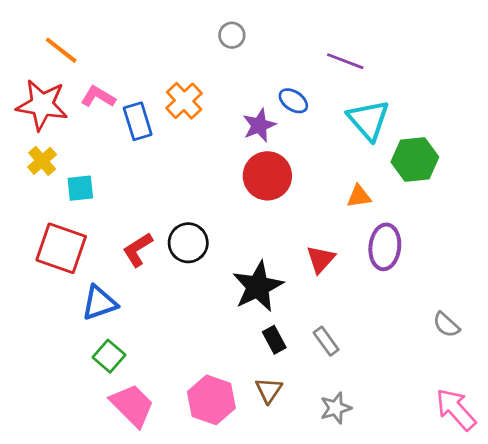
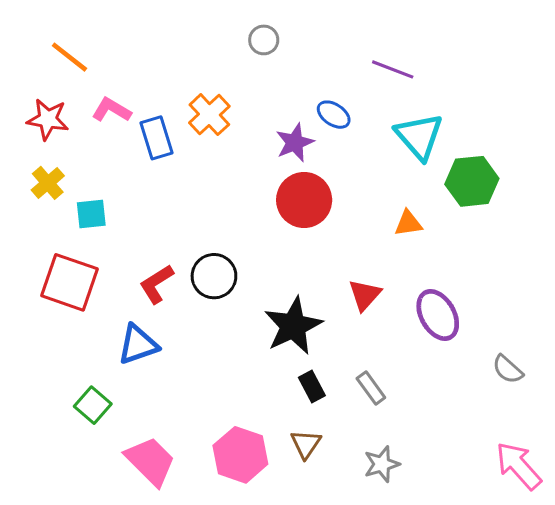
red star: (42, 105) -> (48, 119), size x0.7
purple ellipse: (385, 247) -> (438, 315), moved, turned -36
blue triangle: (99, 303) -> (138, 345), moved
green square: (109, 356) -> (93, 405), moved

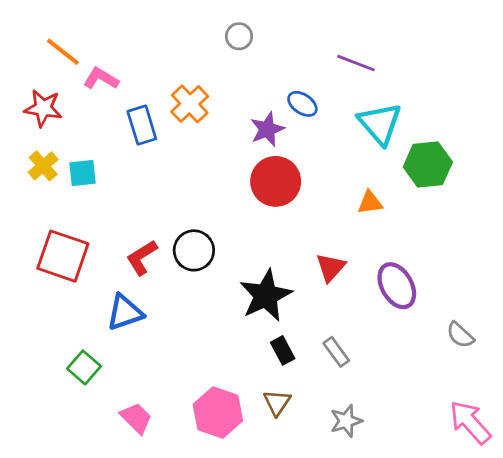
pink L-shape: (111, 110) -> (101, 79), moved
cyan square: (91, 214) -> (83, 173), moved
pink trapezoid: (150, 461) -> (136, 418), size x0.7

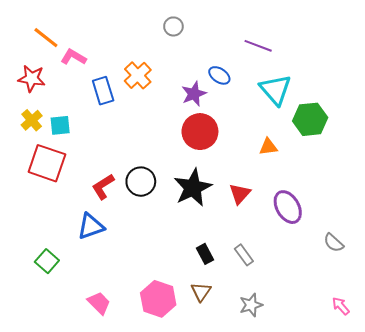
red square: (63, 256) -> (47, 163), moved
black star: (266, 296) -> (193, 188), moved
green square: (84, 367) -> (47, 261), moved
pink arrow: (470, 422) -> (341, 306), size x0.6

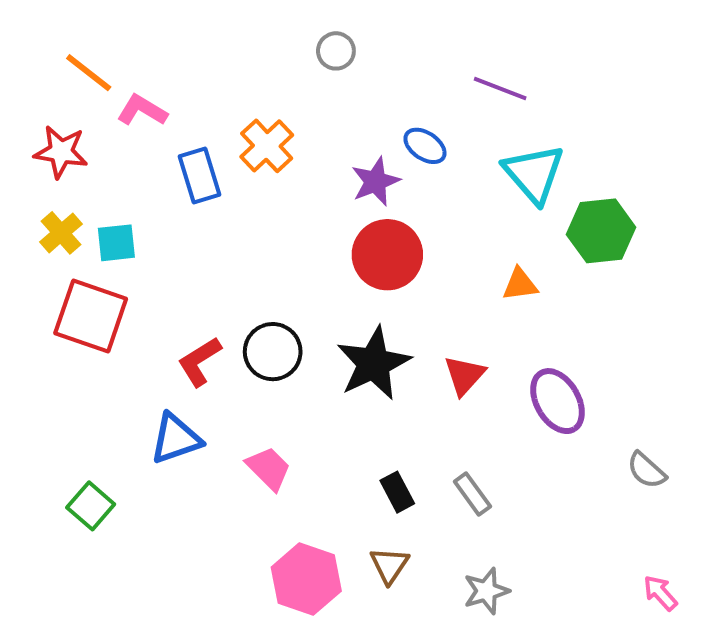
pink trapezoid: (99, 303) -> (269, 468), moved

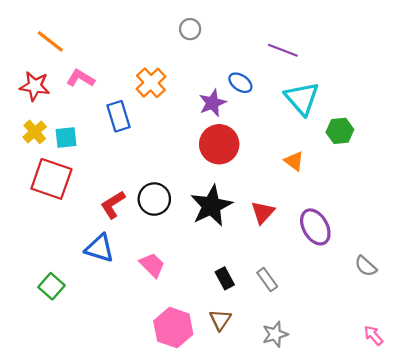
pink L-shape: (142, 110) -> (81, 78), moved
blue rectangle: (199, 176) -> (119, 116), moved
green hexagon: (601, 231) -> (340, 131), size x0.7
orange triangle: (520, 284) -> (294, 161), turned 45
blue triangle: (176, 439) -> (100, 248), turned 36

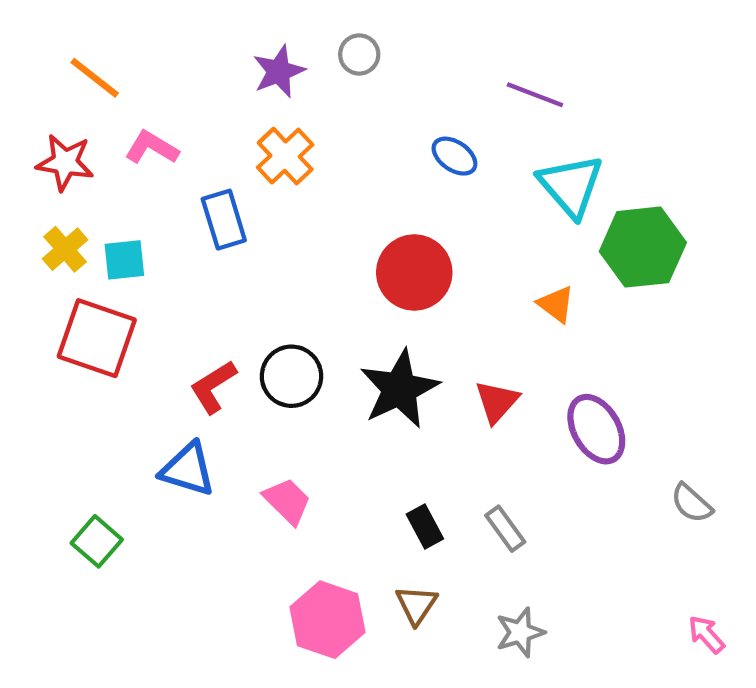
purple star: (212, 103) -> (279, 71), moved
green hexagon: (340, 131) -> (643, 247), size x1.6

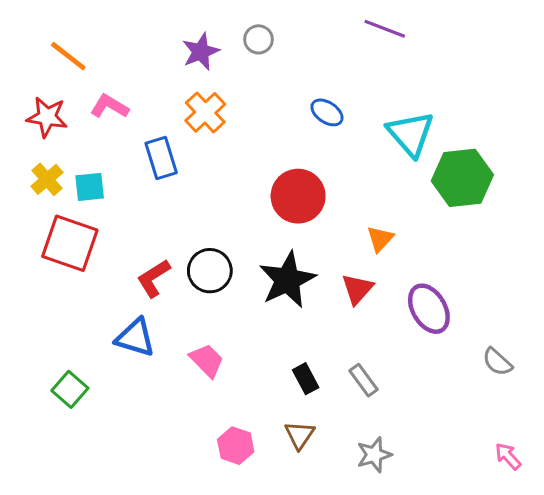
purple line: (535, 95) -> (385, 29), moved
orange triangle: (556, 304) -> (380, 239), moved, turned 36
pink hexagon: (327, 620) -> (236, 446), size x0.7

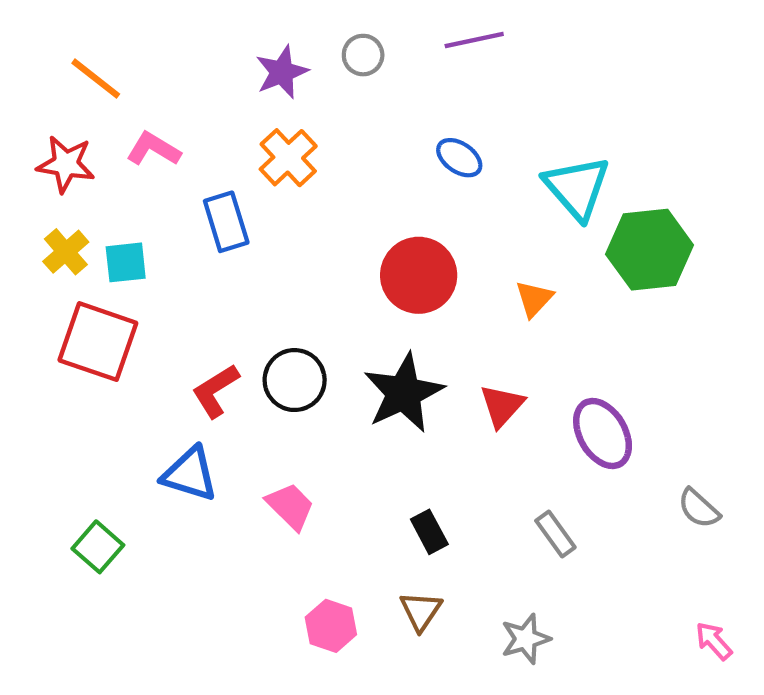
purple line: (385, 29) -> (474, 40), moved, turned -33
orange triangle: (380, 239) -> (534, 299), moved
gray rectangle: (363, 380) -> (555, 534), moved

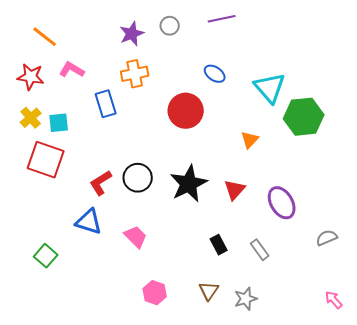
orange cross: (288, 158) -> (135, 74), turned 32
red circle: (419, 275) -> (186, 111), moved
gray semicircle: (699, 508) -> (327, 238), turned 115
black rectangle: (429, 532) -> (219, 245), moved
brown triangle: (421, 611) -> (209, 291), moved

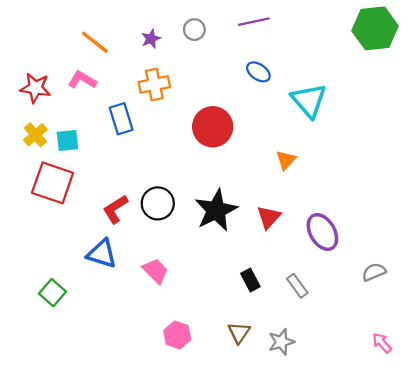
purple star: (132, 34) -> (151, 39), size x0.7
orange line: (45, 37) -> (95, 42), moved
blue ellipse: (215, 74) -> (258, 72), moved
green hexagon: (304, 117) -> (375, 28), moved

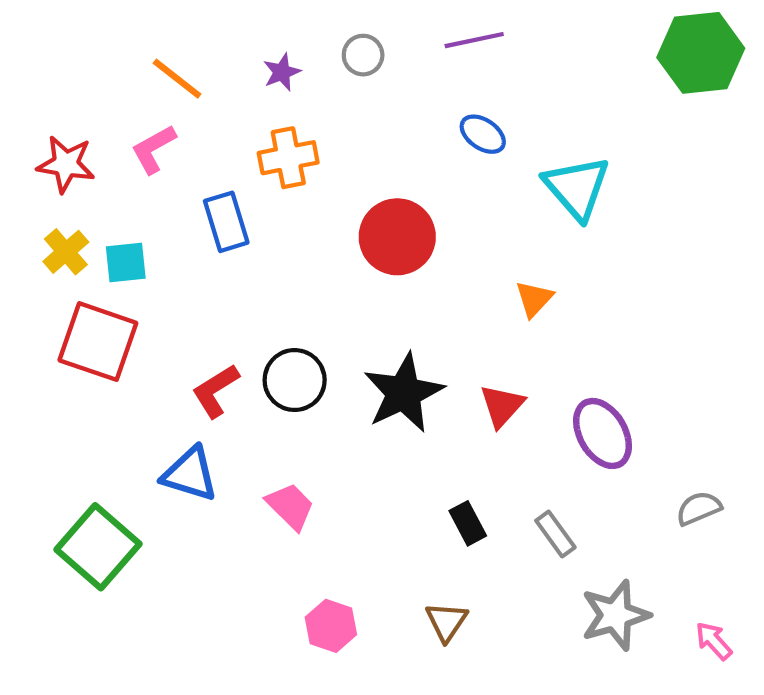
pink L-shape: (82, 80) -> (154, 149), turned -60
green square: (53, 293) -> (98, 547), size x1.6
gray star: (281, 342) -> (615, 615), moved, size x1.4

